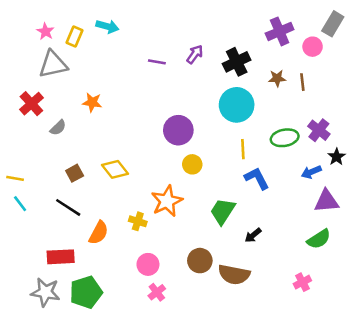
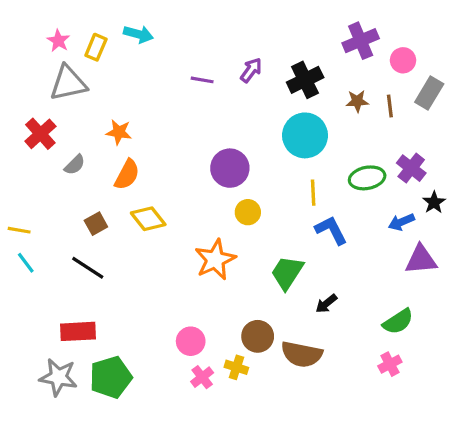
gray rectangle: (333, 24) -> (429, 93), moved
yellow cross: (138, 221) -> (236, 367), moved
orange semicircle: (99, 233) -> (127, 175), moved
green semicircle: (319, 239) -> (398, 322), moved

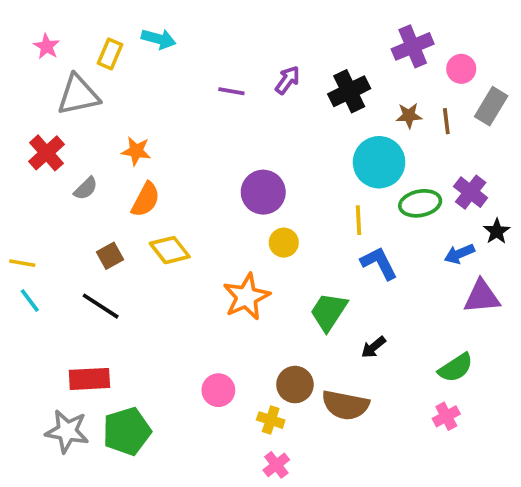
pink star: (58, 41) -> (47, 46), moved
cyan circle: (305, 135) -> (379, 162), moved
pink cross: (202, 377) -> (276, 465), moved

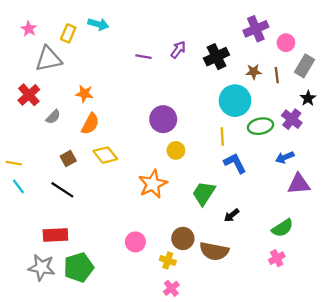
black star: (497, 231) -> (308, 98), moved

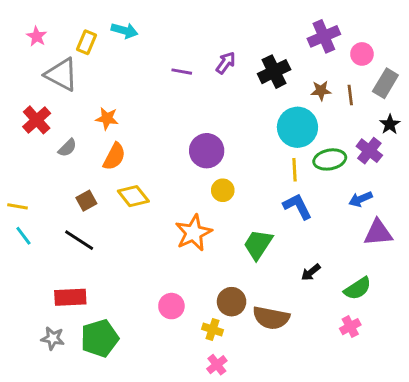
gray triangle: (48, 59) -> (62, 74), turned 40
yellow line: (222, 137) -> (295, 170), moved
black arrow: (232, 215) -> (311, 272), moved
gray star: (42, 267) -> (53, 338), size x0.7

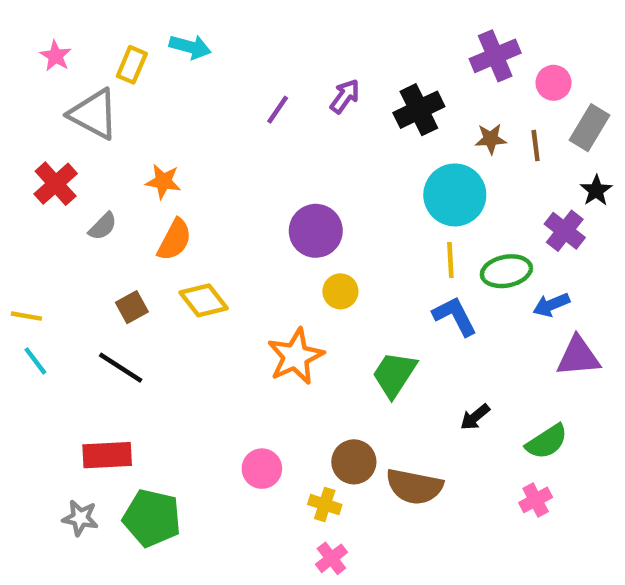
purple line: (182, 72) -> (278, 110), turned -66
green ellipse: (330, 159) -> (506, 271), moved
green pentagon: (100, 338) -> (152, 518), turned 30

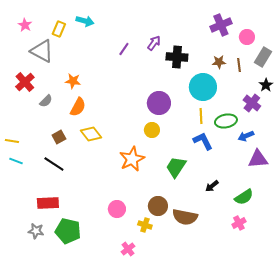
black cross: (419, 110) -> (177, 57), moved, turned 30
purple circle: (316, 231) -> (159, 103), moved
cyan line: (35, 361) -> (16, 161), turned -32
pink cross: (331, 558) -> (128, 249), moved

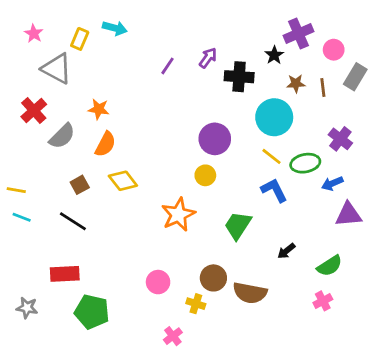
black star: (266, 85) -> (274, 55), moved
gray semicircle: (46, 101) -> (62, 136), size x1.5
yellow line: (201, 116) -> (272, 156), turned -49
gray star: (36, 231) -> (27, 308), moved

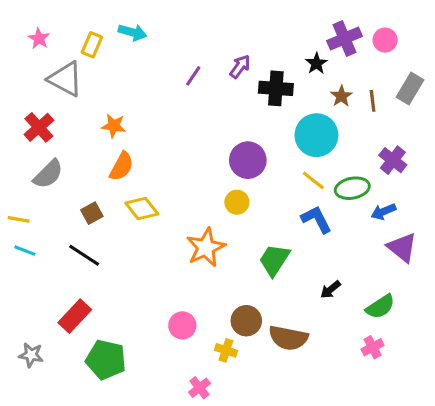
pink circle: (334, 50) -> (385, 40), moved
brown star: (296, 83) -> (341, 96), turned -30
gray semicircle: (62, 136) -> (48, 174), moved
purple triangle: (349, 214) -> (402, 247), turned 44
red rectangle: (65, 274) -> (75, 316), turned -44

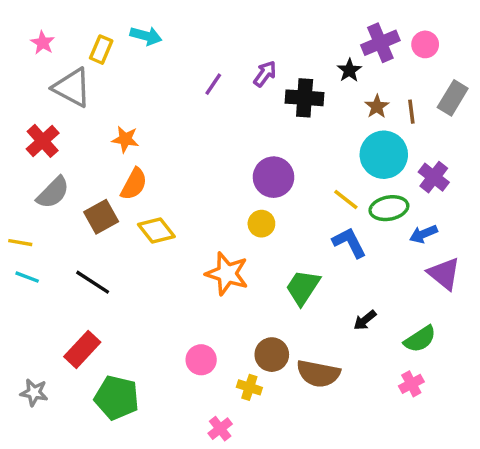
cyan circle: (316, 135) -> (384, 155), moved
brown square: (92, 213) -> (101, 217), moved, size x1.4
orange star: (206, 247) -> (227, 274), turned -30

